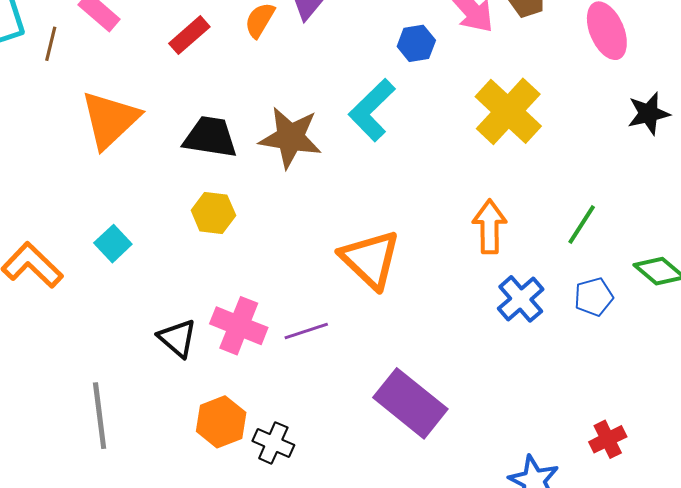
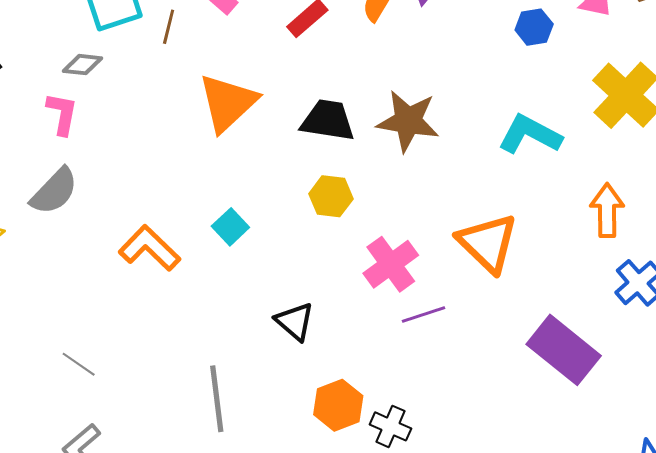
cyan L-shape: (372, 110) -> (530, 134), moved, turned 72
pink cross: (239, 326) -> (391, 264), moved, turned 32
purple rectangle: (410, 403) -> (564, 350), moved

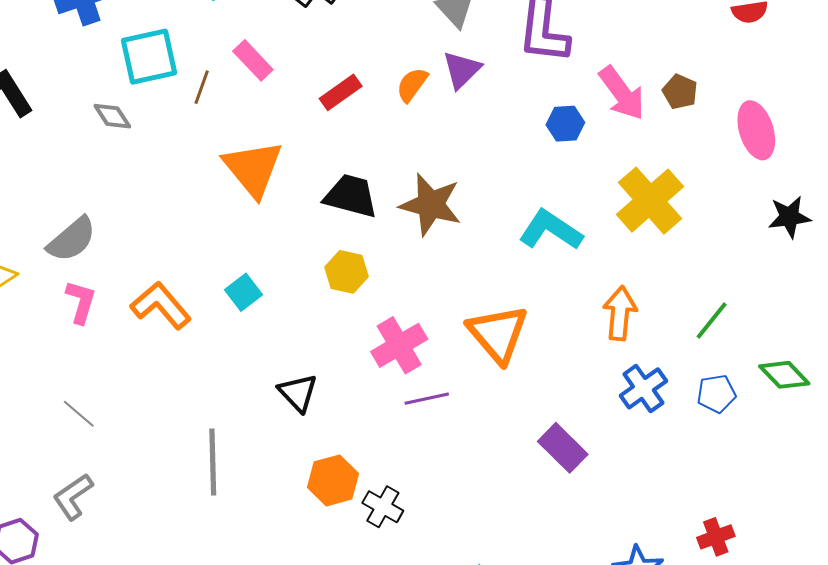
gray diamond: (82, 65) -> (112, 116), turned 45
orange triangle: (228, 103) -> (253, 169), turned -32
pink L-shape: (62, 114) -> (81, 302), moved
purple rectangle: (564, 350) -> (563, 448), size x0.7

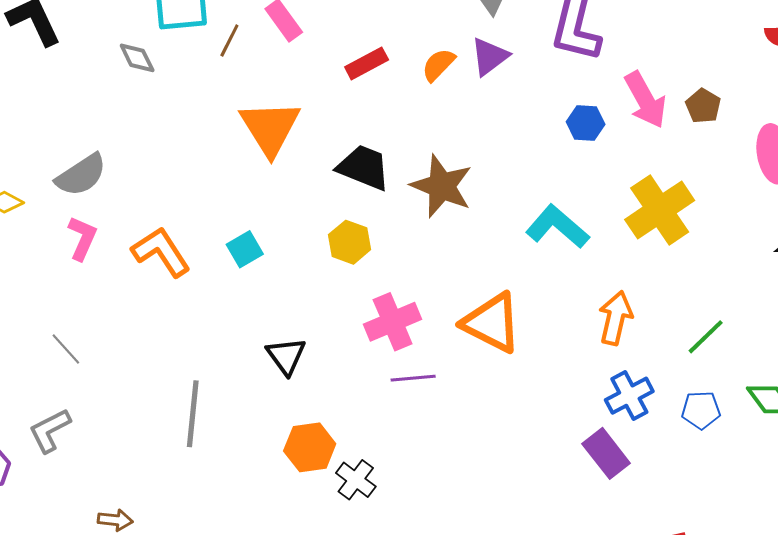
orange triangle: (498, 334) -> (492, 323), turned -30
purple rectangle: (563, 448) -> (606, 453), moved

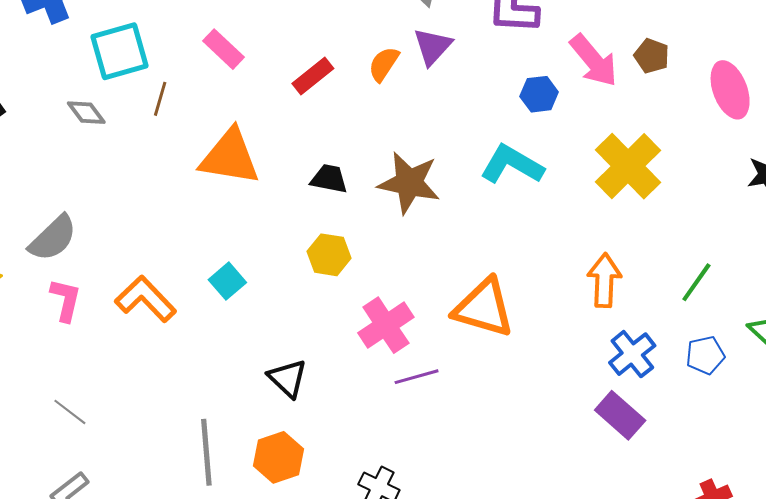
brown line: (229, 41) -> (160, 99), moved
orange triangle: (270, 128) -> (230, 157), turned -38
black trapezoid: (364, 167) -> (329, 179), size x0.7
cyan L-shape: (557, 227) -> (512, 165), moved
orange hexagon: (310, 447) -> (279, 457), moved

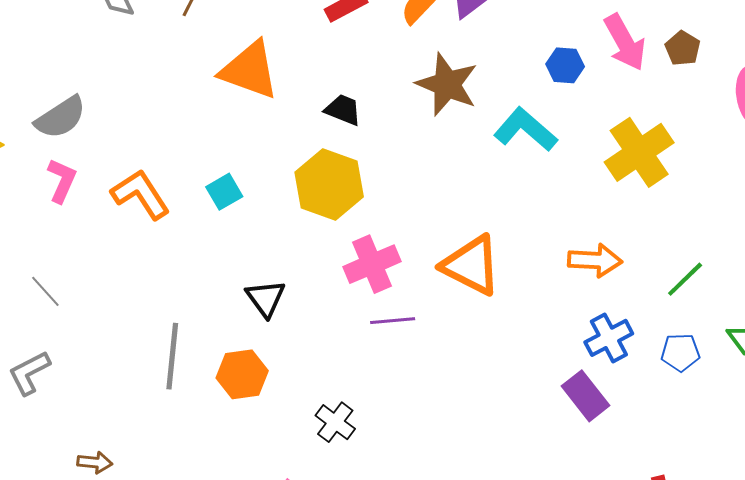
brown star: (409, 183) -> (447, 84), moved
yellow hexagon: (329, 255) -> (329, 185), size x1.6
orange arrow: (604, 280) -> (595, 260), turned 80

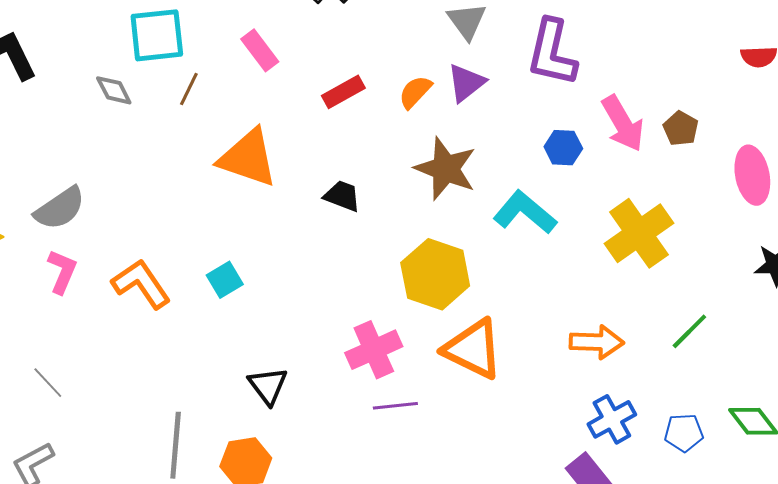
yellow hexagon: (329, 185) -> (435, 274), moved
green line: (685, 279) -> (689, 331), moved

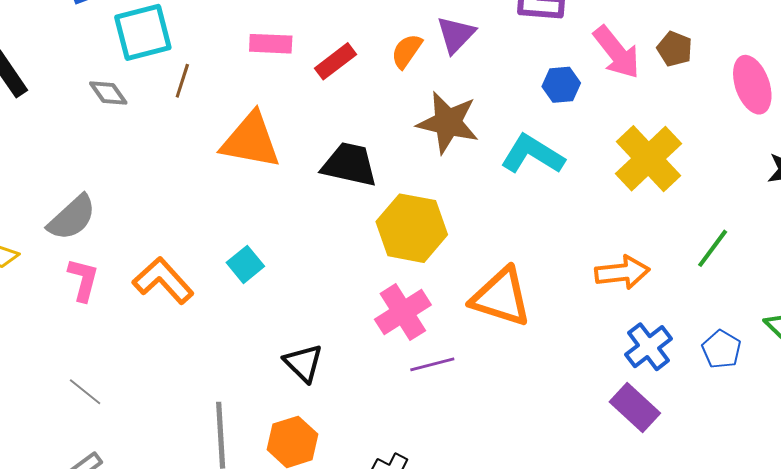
pink rectangle: (260, 50) -> (271, 44), moved, turned -42
black trapezoid: (342, 196) -> (349, 164), size x1.5
yellow hexagon: (435, 274) -> (412, 228), moved
blue pentagon: (684, 433) -> (722, 349), turned -30

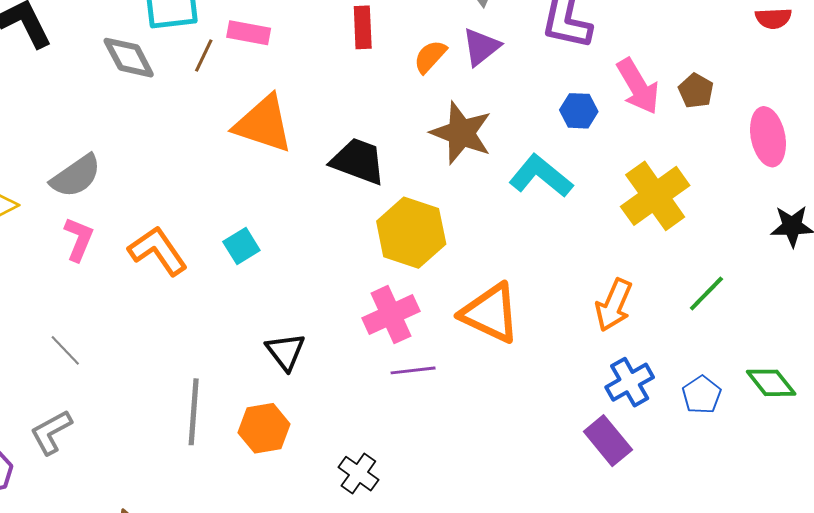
pink rectangle: (271, 44) -> (249, 33), moved
red rectangle: (336, 61) -> (363, 27), moved, turned -63
gray diamond: (108, 93) -> (129, 58), size x1.4
orange arrow: (622, 272) -> (614, 305), turned 112

